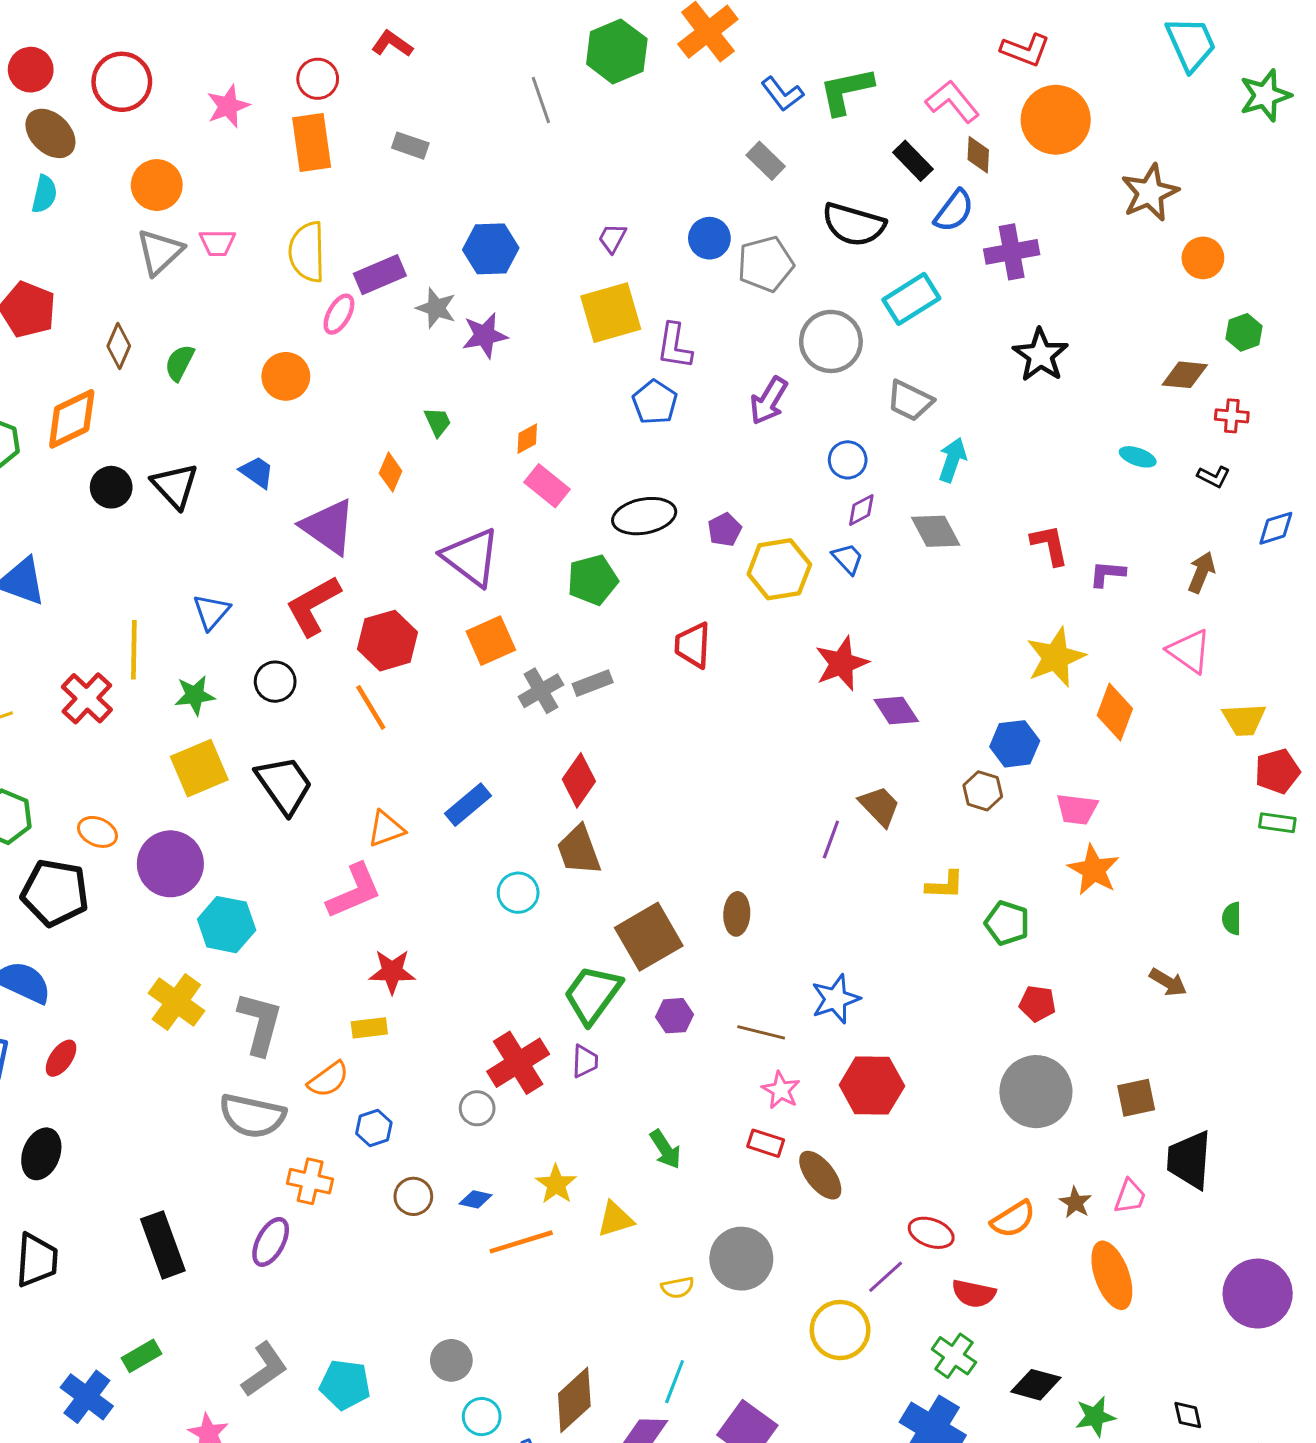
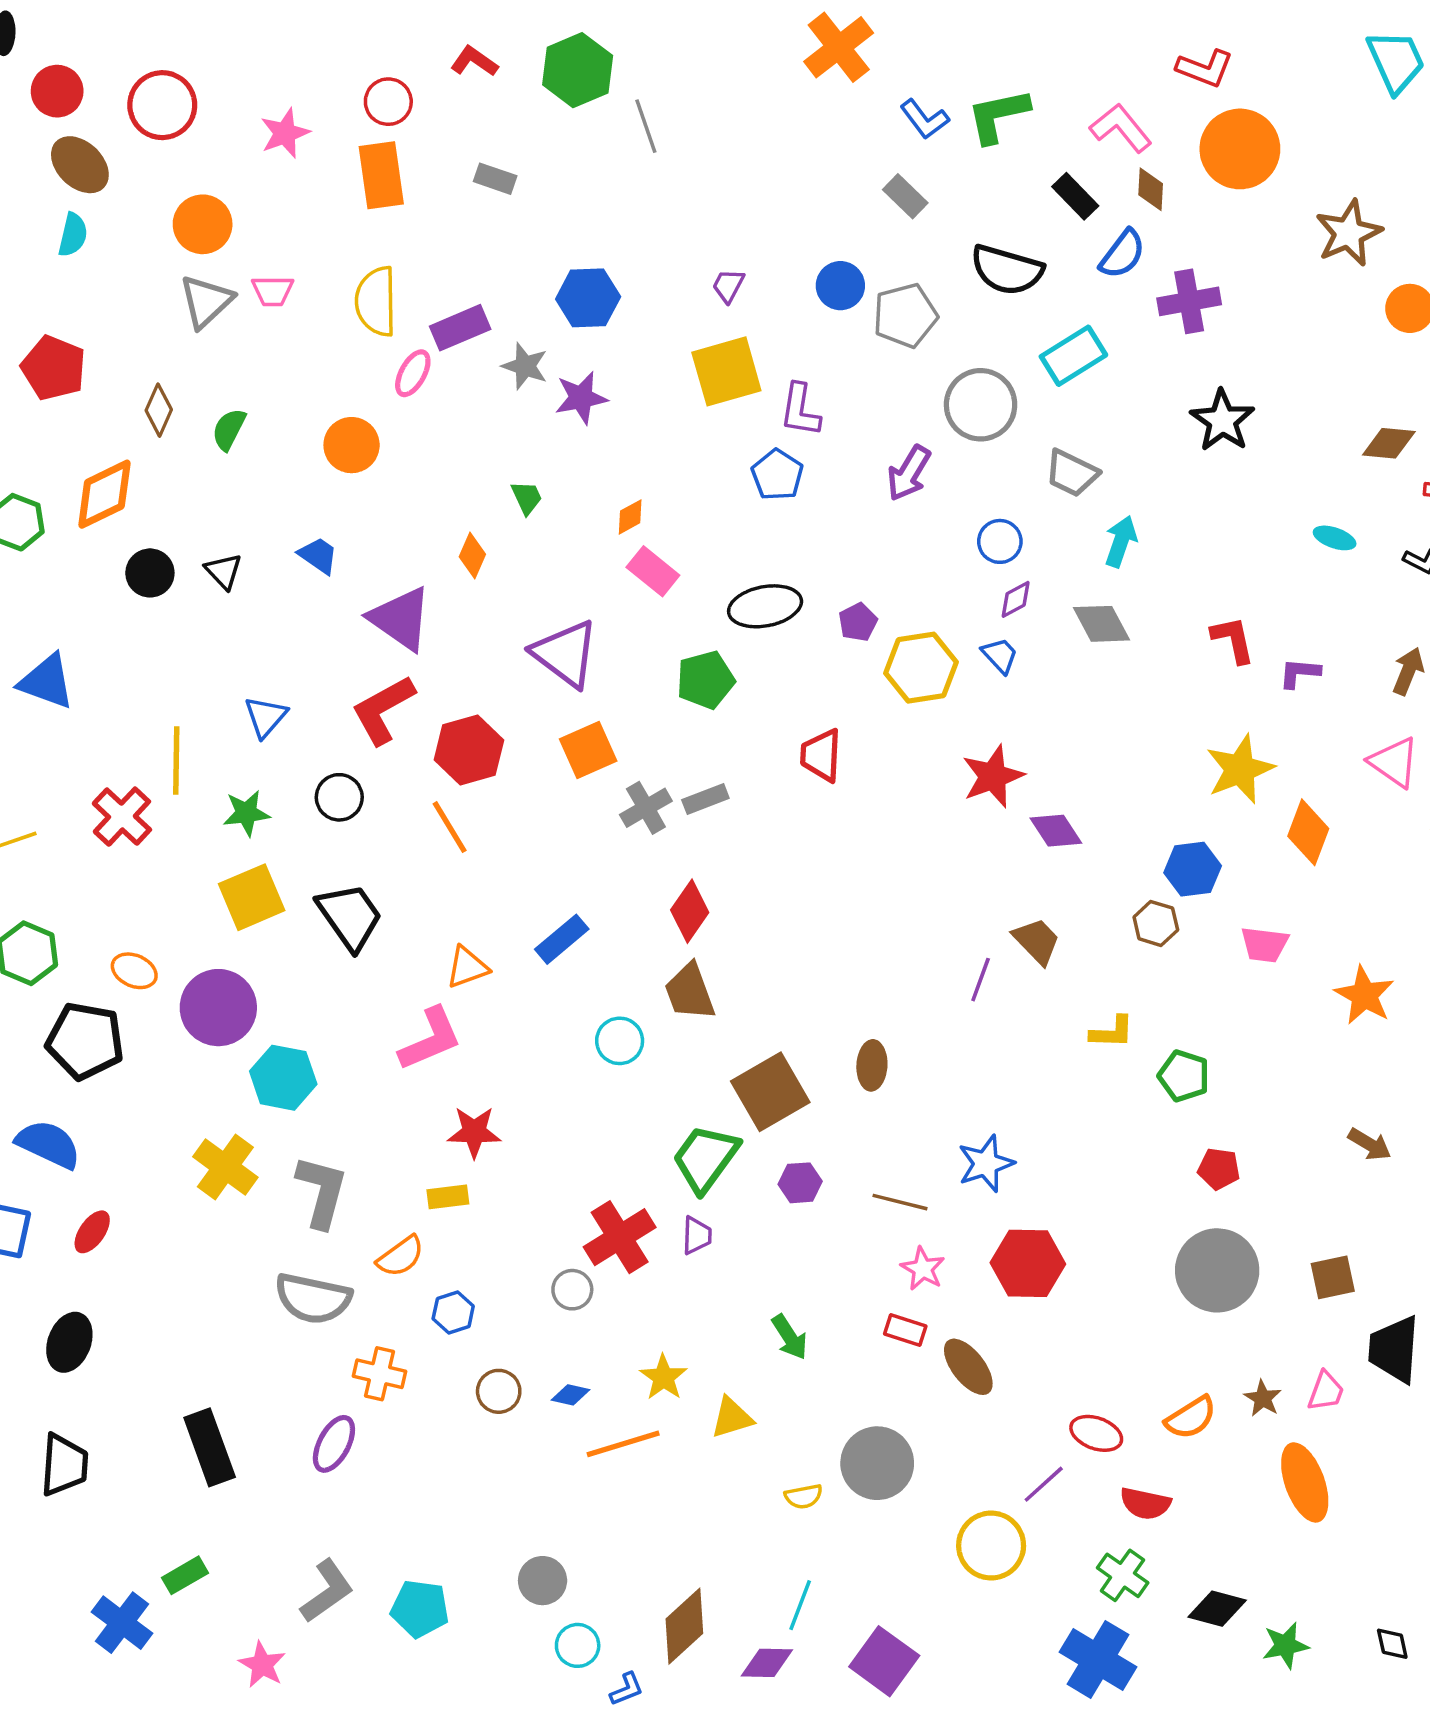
green hexagon: (617, 51) -> (578, 70), moved
black triangle: (175, 486) -> (224, 571), size x0.7
orange star: (1094, 870) -> (1364, 995), moved

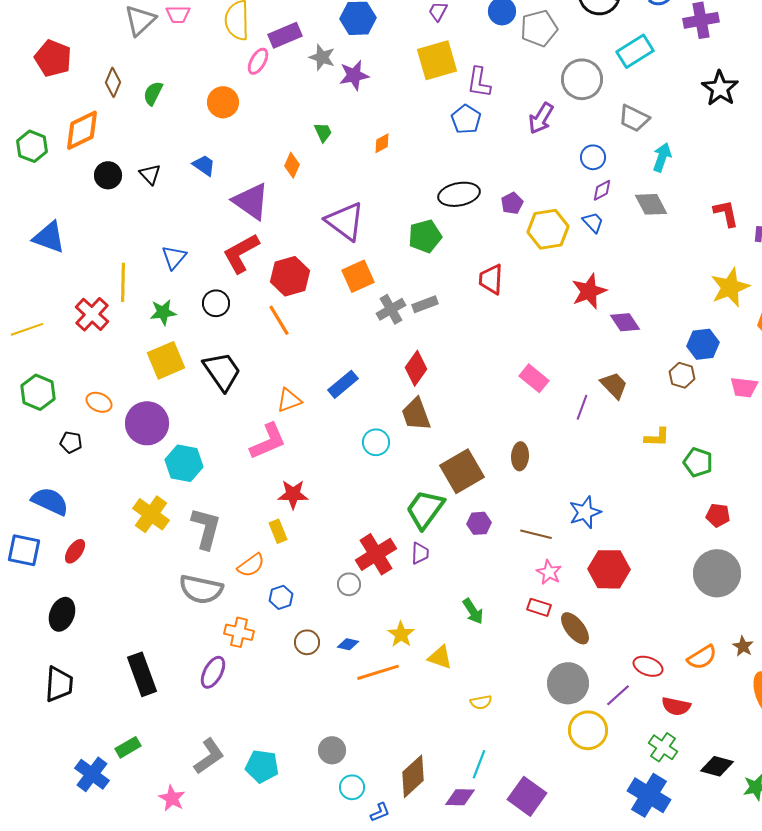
pink rectangle: (653, 571) -> (534, 378), moved
black pentagon: (85, 1041) -> (71, 442), size x0.5
yellow rectangle: (448, 1197) -> (278, 531), turned 75
yellow triangle: (732, 1418) -> (440, 657), turned 36
gray circle: (877, 1463) -> (568, 683), moved

